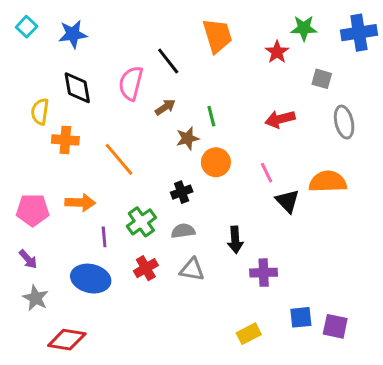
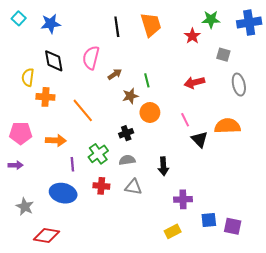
black line: (168, 61) -> (117, 27), moved, turned 30
pink pentagon: (33, 210) -> (21, 133), moved
purple arrow: (28, 259) -> (16, 165), moved, turned -48
red cross: (146, 268) -> (101, 186), turned 35
purple cross: (264, 273) -> (183, 199), moved

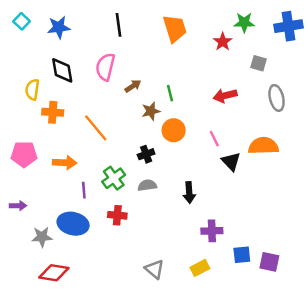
black line: (117, 27) -> (119, 25), moved
purple arrow: (16, 165) -> (18, 206), moved
gray triangle: (133, 187) -> (154, 269), moved, turned 30
gray star: (25, 207) -> (42, 237), moved, turned -30

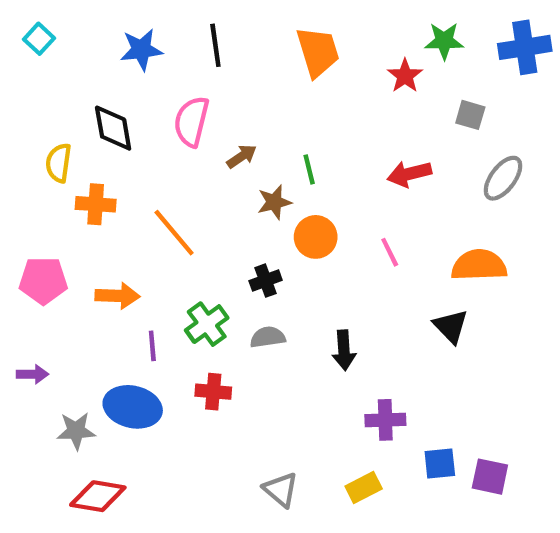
blue star: (59, 27) -> (141, 50), moved
gray ellipse: (277, 98) -> (503, 178), turned 50
black triangle: (231, 161) -> (451, 326), moved

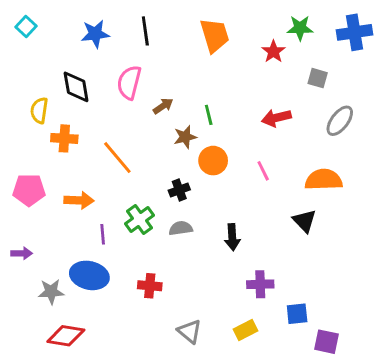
red cross: (213, 392) -> (150, 286), moved
purple square: (490, 477) -> (327, 342), moved

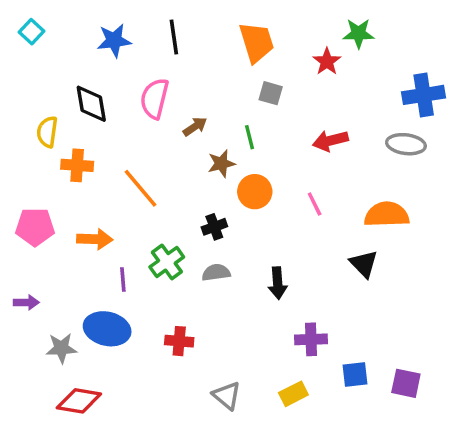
blue cross: (355, 32) -> (424, 95), moved
gray square: (318, 78) -> (271, 93), moved
gray ellipse: (340, 121) -> (406, 144), turned 60
purple square: (327, 342) -> (406, 383), moved

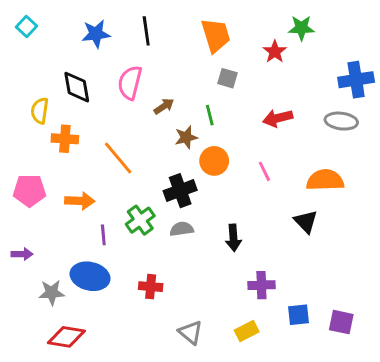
black cross: (214, 227) -> (180, 191), size x1.5

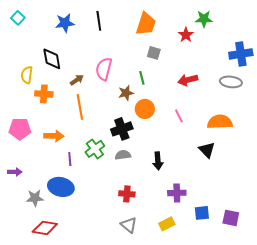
orange trapezoid: (216, 35) -> (146, 24), turned 35
pink semicircle: (130, 83) -> (104, 69), moved
brown arrow: (164, 106) -> (77, 80), moved
orange line: (118, 158) -> (80, 107), turned 30
red cross: (151, 287) -> (127, 194), moved

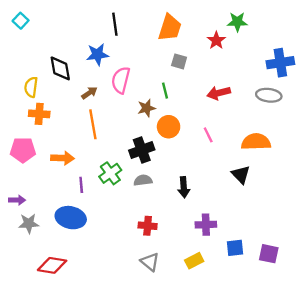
blue star: (65, 23) -> (97, 54), moved
orange cross: (44, 94) -> (39, 114), moved
gray star: (35, 198) -> (29, 223), moved

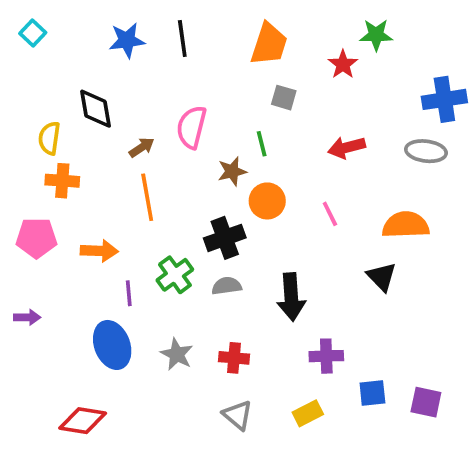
blue star: (97, 54) -> (127, 40), moved
black arrow: (184, 187) -> (291, 297), size x1.4
blue ellipse: (71, 218) -> (112, 345), turned 56
gray star: (29, 223) -> (177, 354), moved, turned 30

